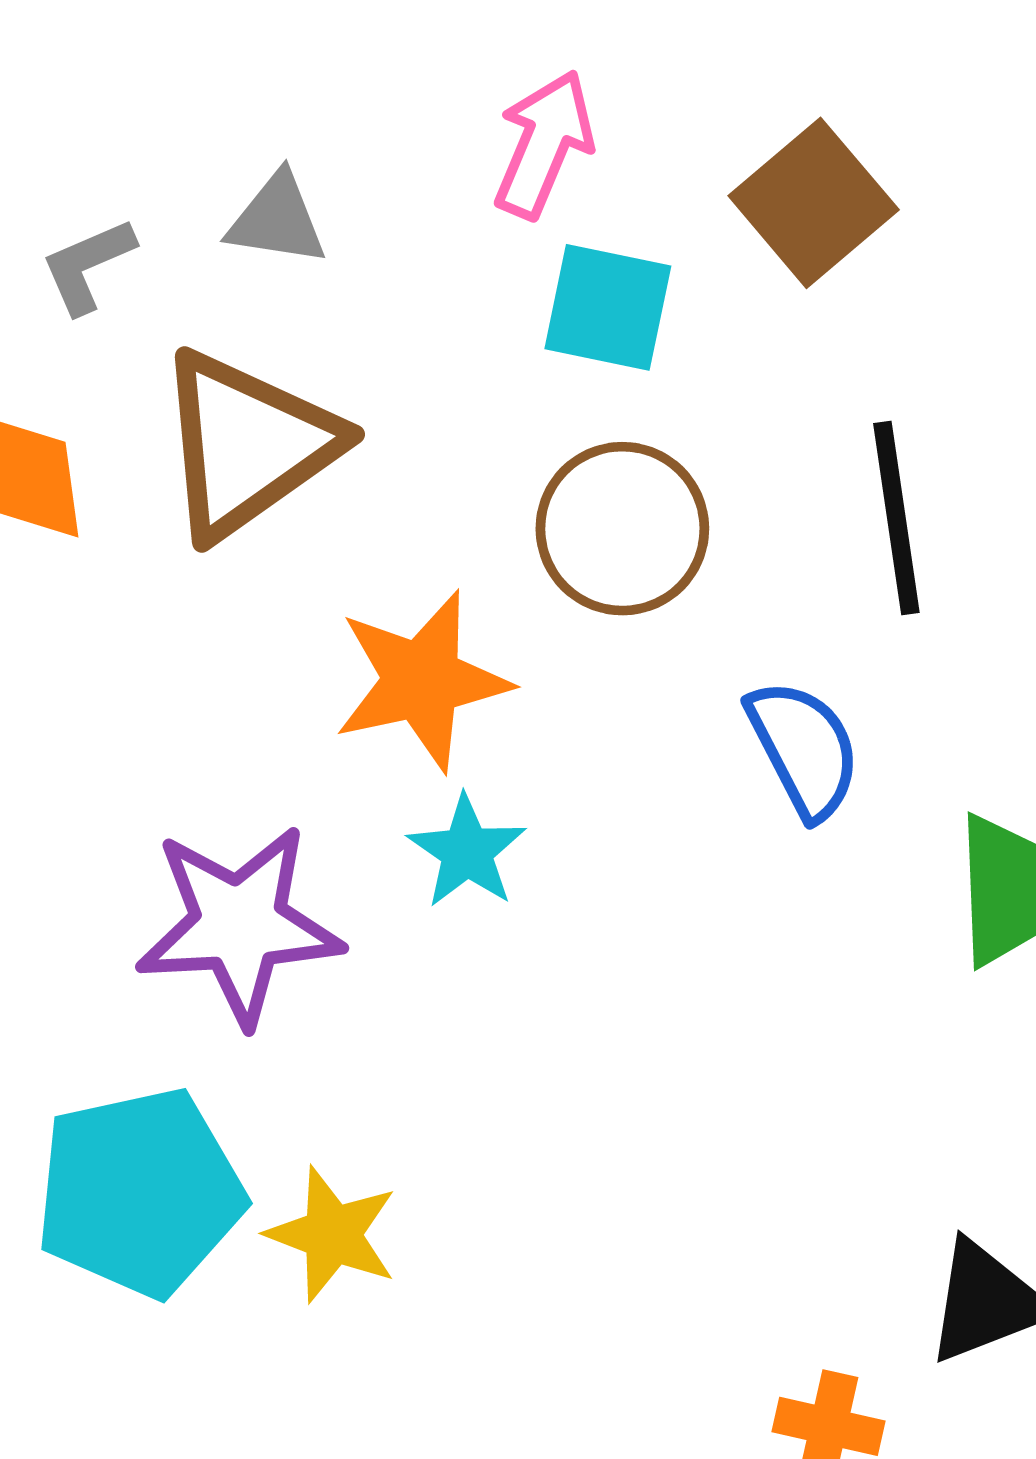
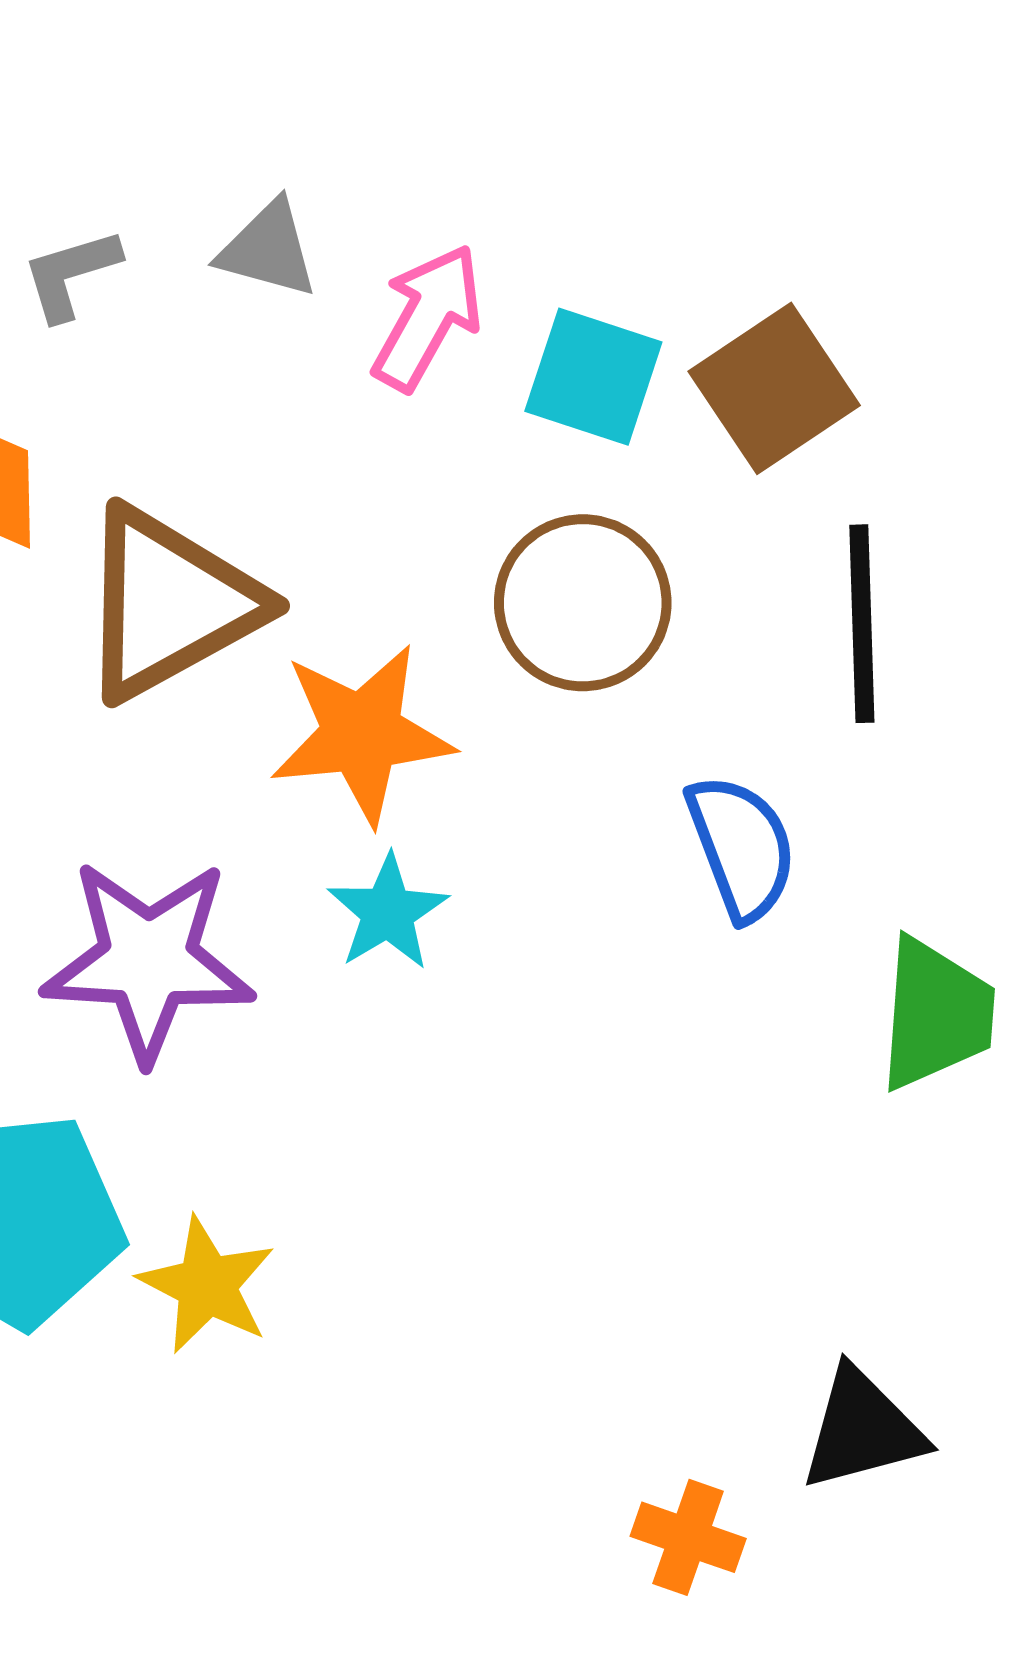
pink arrow: (544, 144) -> (427, 317), moved
brown square: (814, 203) -> (774, 388), moved
brown triangle: (247, 444) -> (169, 604), moved

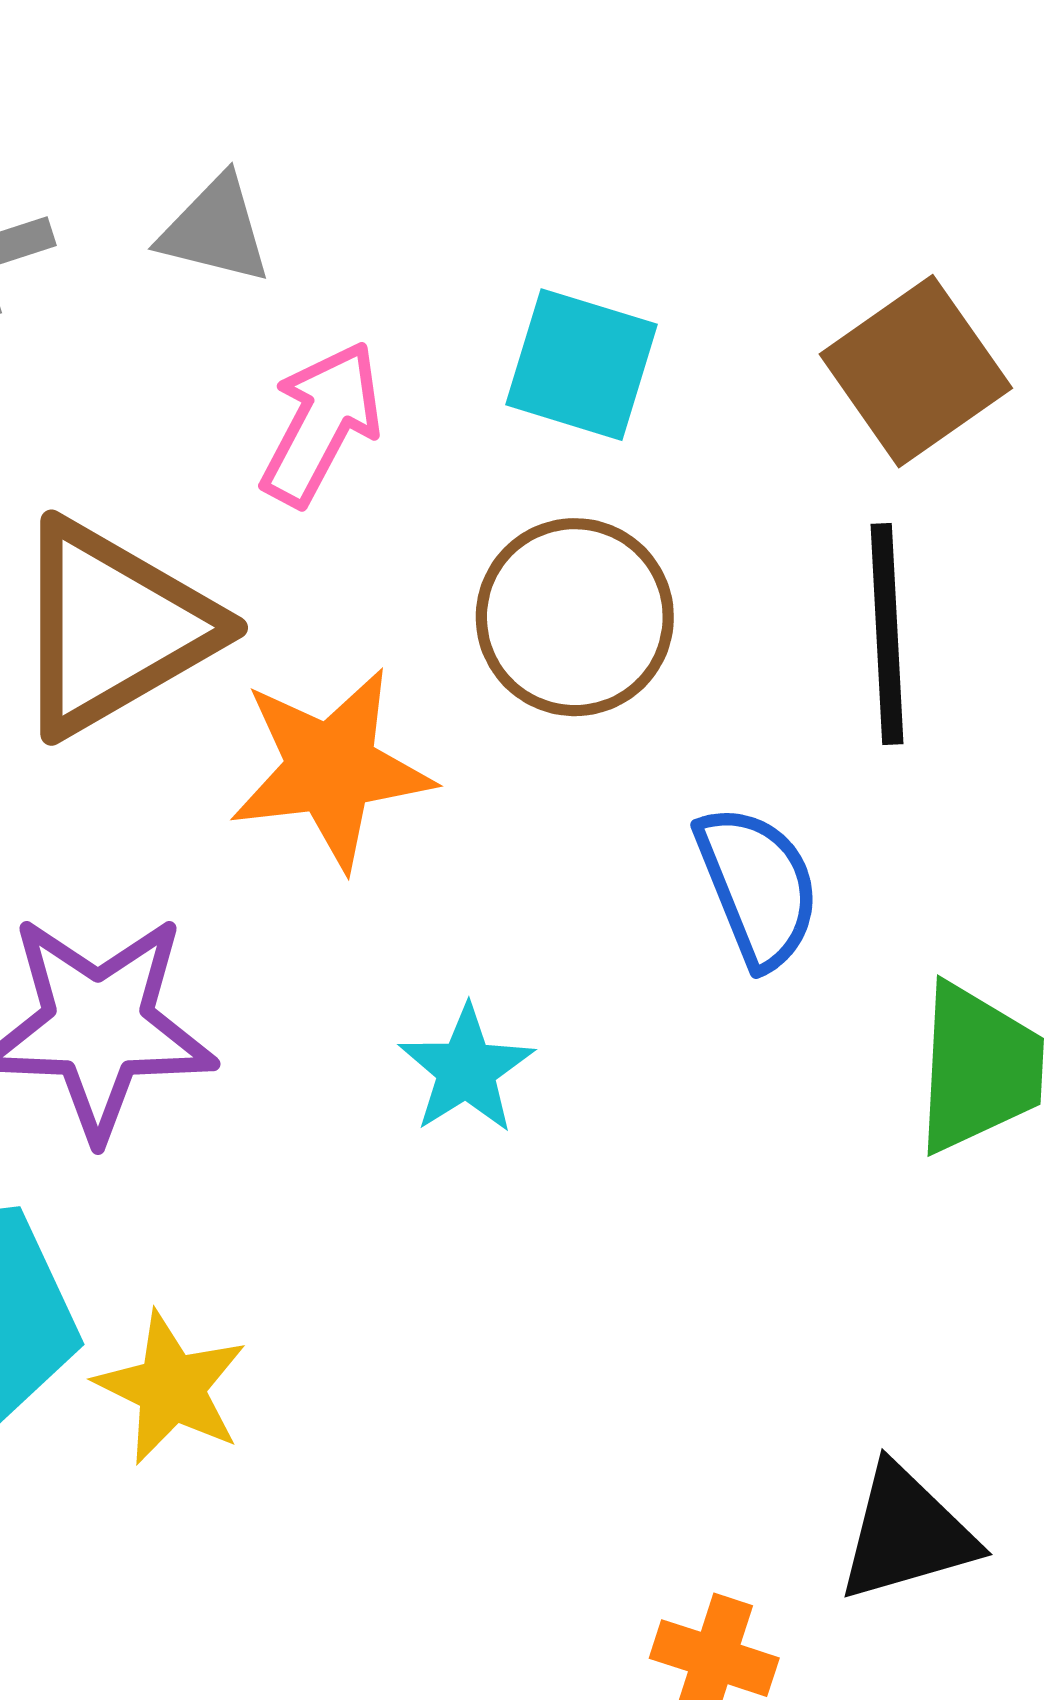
pink arrow: (427, 317) -> (321, 424), moved
brown square: (774, 388) -> (916, 371), moved
cyan star: (388, 912) -> (466, 1070), moved

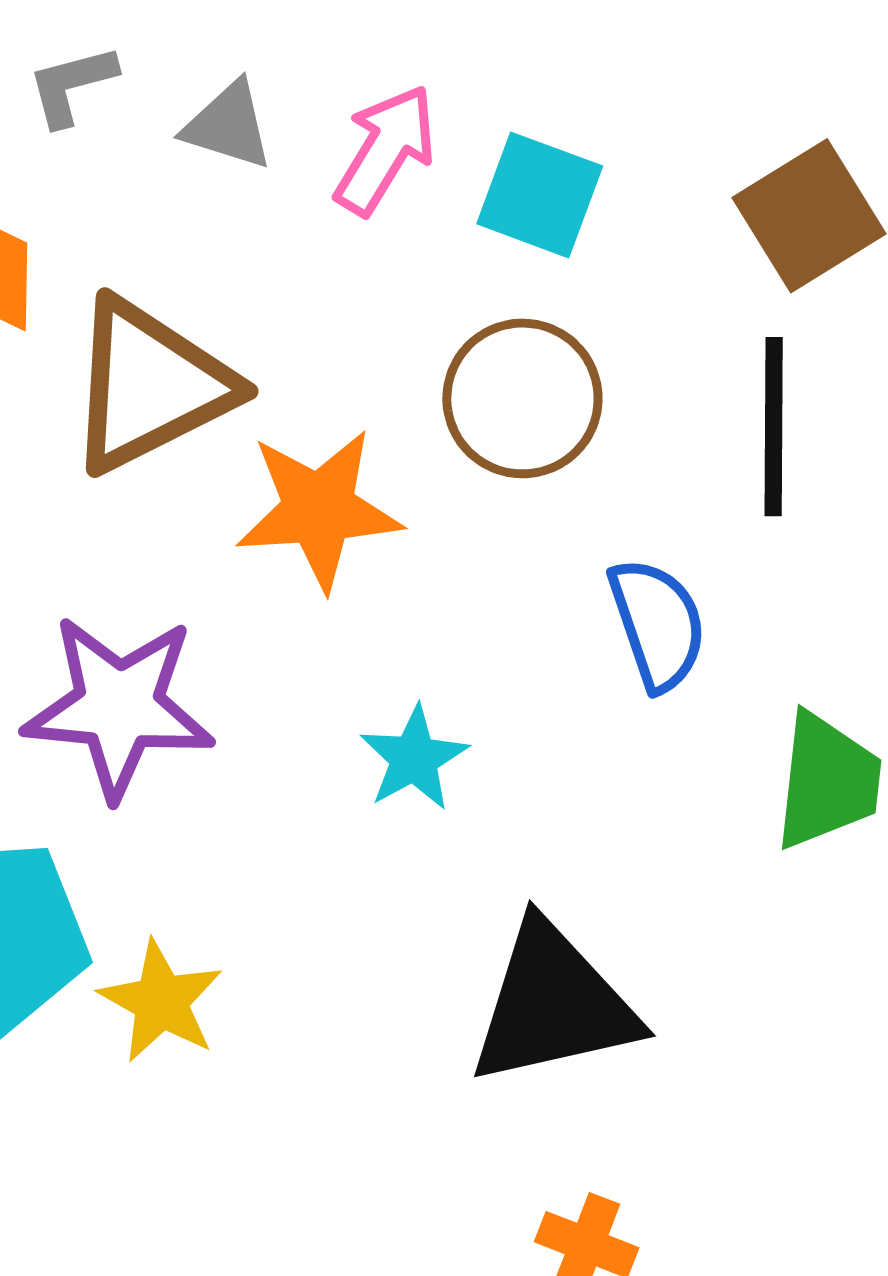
gray triangle: (215, 230) -> (228, 125), moved
pink arrow: (321, 424) -> (385, 150), moved
black triangle: (906, 1533) -> (553, 1004), moved, size x1.5

